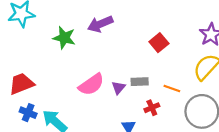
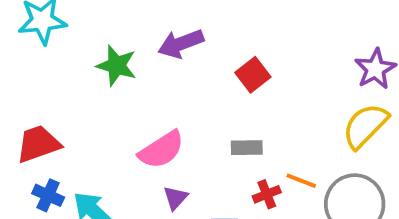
red square: (159, 43) -> (253, 75), moved
purple triangle: (118, 88) -> (175, 198), moved
orange line: (172, 88) -> (301, 181), moved

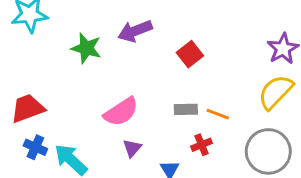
orange line: (301, 181) -> (218, 114), moved

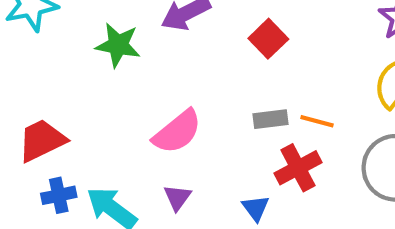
red cross: (201, 145) -> (298, 168), size x1.5
blue cross: (35, 147) -> (59, 195), turned -30
purple triangle: (132, 148) -> (177, 197), moved

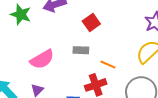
gray rectangle: (270, 119) -> (81, 50), moved

